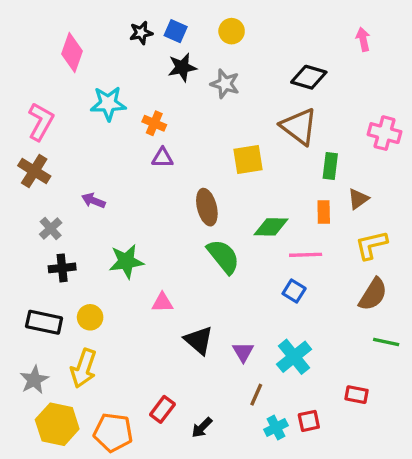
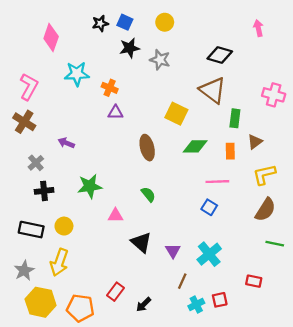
yellow square: (248, 159) -> (176, 114), turned 35
green diamond: (271, 227) -> (195, 146), moved
green semicircle: (223, 256) -> (148, 194), moved, size x0.6

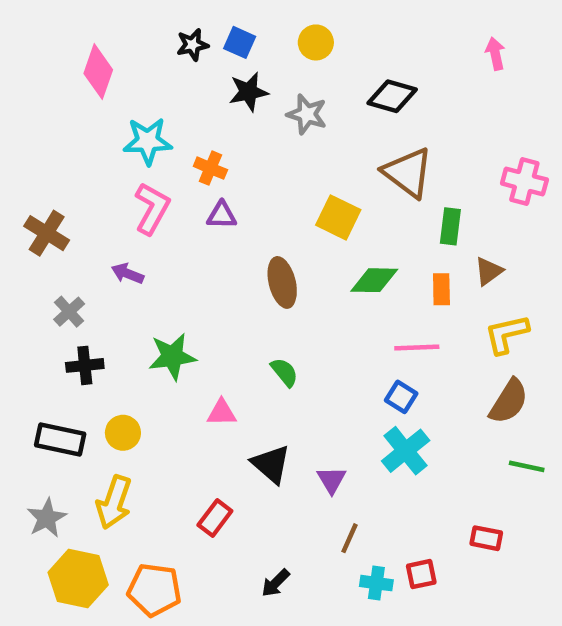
black diamond: (220, 55) -> (392, 96), moved
pink L-shape: (29, 87) -> (152, 208), moved
cyan cross: (209, 254) -> (406, 451), moved
red rectangle: (115, 292) -> (215, 518), moved
cyan cross: (196, 305) -> (376, 583), turned 35

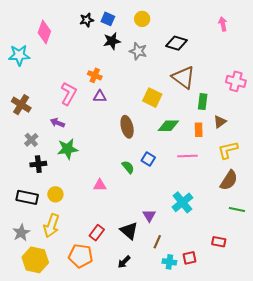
cyan star: (148, 141) -> (19, 55), moved
green star: (172, 356) -> (68, 149), moved
blue square: (401, 397) -> (148, 159), moved
black triangle: (271, 464) -> (129, 231), moved
orange pentagon: (154, 590) -> (81, 256), moved

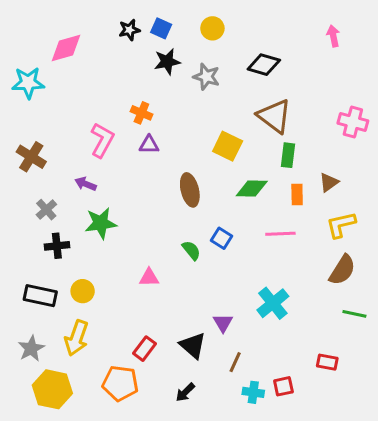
pink diamond: (44, 32) -> (66, 48), turned 55
green rectangle: (203, 102) -> (288, 155), moved

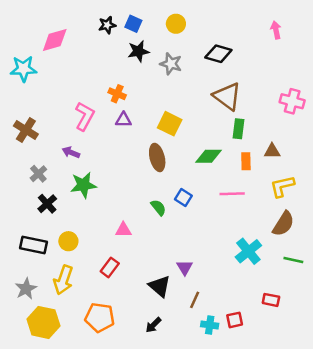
yellow square: (228, 146) -> (170, 124), moved
brown triangle: (329, 182) -> (272, 151), turned 35
black cross: (57, 246) -> (47, 204), turned -36
cyan cross: (273, 303) -> (248, 251), moved
red rectangle: (144, 349) -> (110, 267), moved

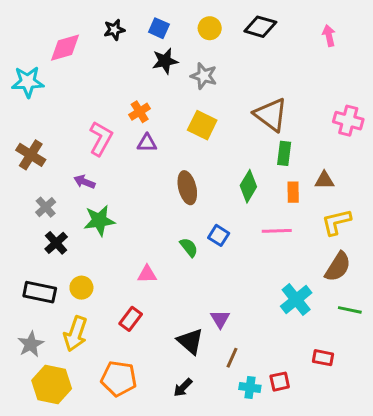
black star: (107, 25) -> (114, 30), moved
black diamond: (218, 54) -> (260, 27), moved
orange cross: (117, 94) -> (140, 112), turned 35
yellow square: (170, 124) -> (202, 125), moved
green diamond: (208, 156) -> (248, 186), turned -60

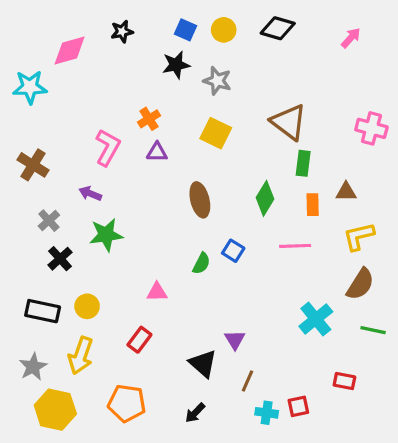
blue square: (159, 28) -> (186, 30), moved
pink arrow: (329, 36) -> (351, 38), turned 54
green semicircle: (189, 247) -> (201, 263), turned 66

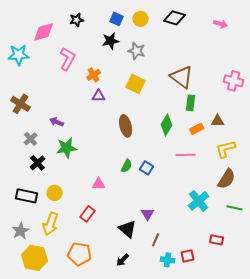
pink arrow: (351, 38) -> (221, 24), turned 64
pink L-shape: (108, 147) -> (68, 59), moved
orange rectangle: (313, 205) -> (197, 129), turned 64
blue square: (233, 251) -> (147, 168), moved

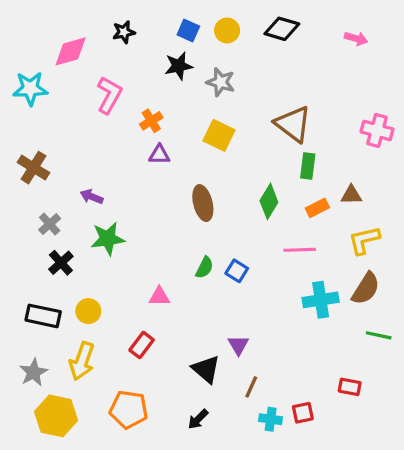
cyan cross: (199, 201) -> (321, 300), moved, turned 30

